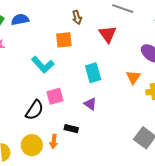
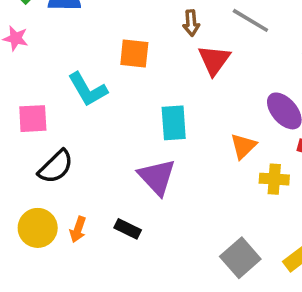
brown arrow: (77, 17) -> (191, 23), moved
pink square: (55, 96) -> (33, 119), moved
purple triangle: (90, 104) -> (157, 177), size x1.6
black rectangle: (71, 129) -> (128, 229), moved

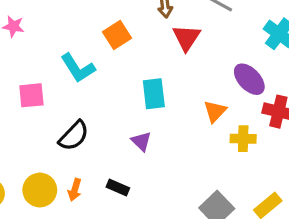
orange square: (134, 54) -> (117, 35), turned -36
black semicircle: (56, 167) -> (74, 136), moved
purple triangle: (157, 177) -> (141, 141), size x0.6

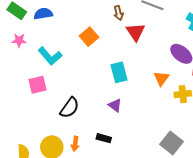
cyan L-shape: (78, 68) -> (50, 56), moved

